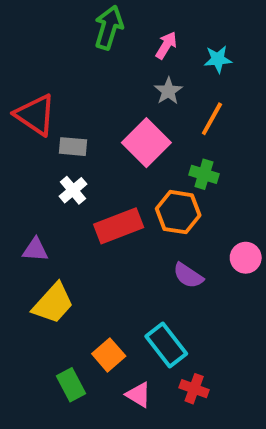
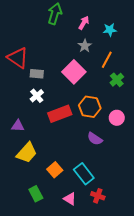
green cross: (204, 174) -> (117, 80), moved, turned 32
pink circle: (246, 258) -> (117, 118), moved
orange square: (109, 355) -> (55, 170), moved

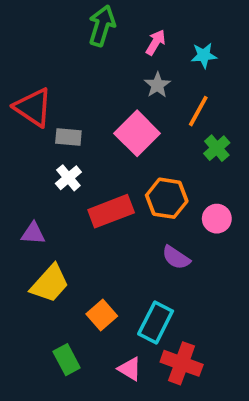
cyan rectangle: (84, 174) -> (156, 322), turned 65
red cross: (98, 196) -> (182, 363), size x1.5

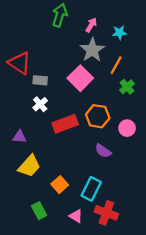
gray star: (157, 85) -> (92, 50), size x1.6

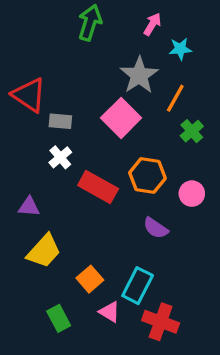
pink arrow: (91, 25) -> (152, 24), moved
red rectangle: (65, 124) -> (98, 187), turned 50
pink triangle: (76, 216) -> (110, 312), moved

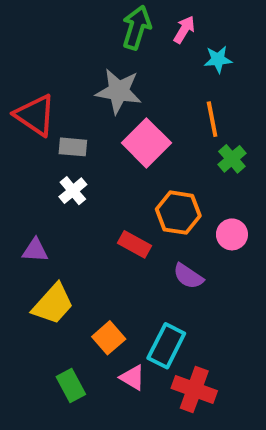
green arrow: (90, 23) -> (136, 28), moved
gray star: (139, 75) -> (119, 91), moved, turned -30
orange line: (175, 98) -> (212, 119), turned -40
red rectangle: (98, 187) -> (135, 244), moved, size x0.7

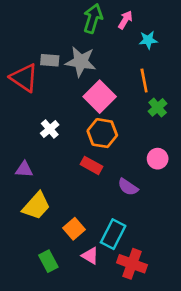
gray rectangle: (73, 147) -> (50, 60), moved
orange hexagon: (178, 213) -> (102, 133), moved

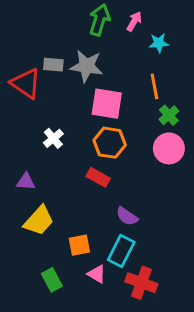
pink square: (100, 97) -> (107, 104), turned -36
pink circle: (158, 159) -> (169, 148), moved, size x1.4
purple semicircle: (128, 187) -> (127, 216), moved
orange square: (74, 229) -> (79, 245), turned 30

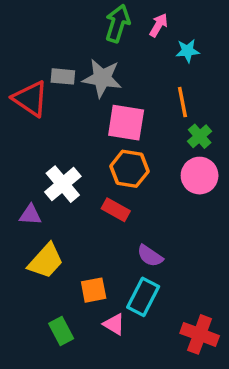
white cross: (53, 138) -> (63, 184), moved, size x1.5
red cross: (141, 283) -> (200, 334), moved

